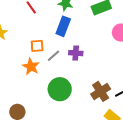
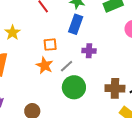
gray line: (54, 56) -> (67, 66), moved
brown cross: (101, 91) -> (115, 88), turned 36

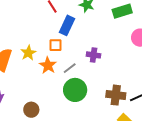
blue rectangle: (76, 24) -> (67, 25), moved
yellow star: (12, 33) -> (28, 53), moved

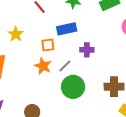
blue rectangle: (67, 25) -> (67, 29), moved, turned 60
yellow star: (28, 53) -> (16, 34), moved

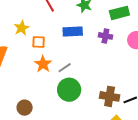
orange square: (48, 45) -> (39, 42), moved
purple cross: (87, 50) -> (105, 36), moved

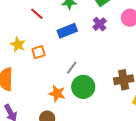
purple cross: (105, 36) -> (100, 24), turned -32
orange star: (43, 64) -> (57, 94), moved

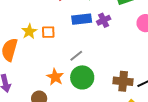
purple cross: (100, 24) -> (104, 20), moved
yellow star: (18, 45) -> (29, 31), moved

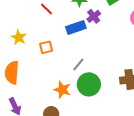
purple cross: (104, 20) -> (94, 16), moved
yellow star: (29, 31) -> (19, 38), moved

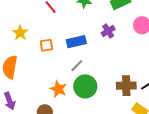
purple cross: (94, 16) -> (108, 31), moved
blue rectangle: (76, 28) -> (76, 42), moved

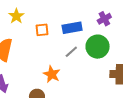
green circle: (85, 86) -> (98, 47), moved

